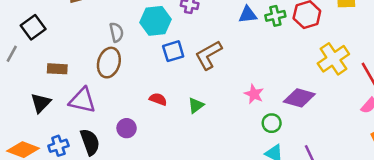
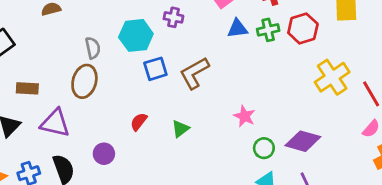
purple diamond: (299, 98) -> (303, 141), moved
red semicircle: (158, 99) -> (139, 122), turned -72

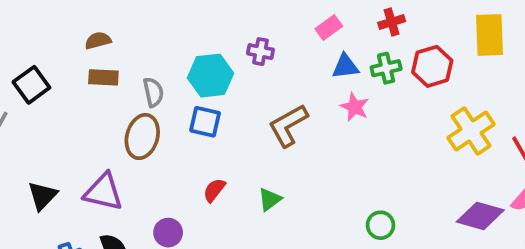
blue square: (155, 69) -> (205, 122), moved, turned 30
brown rectangle: (27, 88) -> (103, 77), moved
pink star: (244, 116) -> (355, 107), moved
purple diamond: (303, 141) -> (480, 216), moved

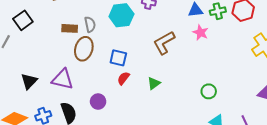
brown rectangle: (103, 77) -> (70, 28), moved
blue square: (205, 122) -> (118, 58), moved
green circle: (381, 225) -> (209, 91), moved

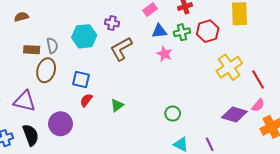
brown L-shape: (164, 43) -> (121, 49), moved
purple circle: (98, 102) -> (60, 124), size x1.5

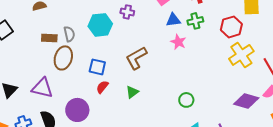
red hexagon: (208, 31) -> (231, 27), moved
brown L-shape: (121, 49) -> (136, 58), moved

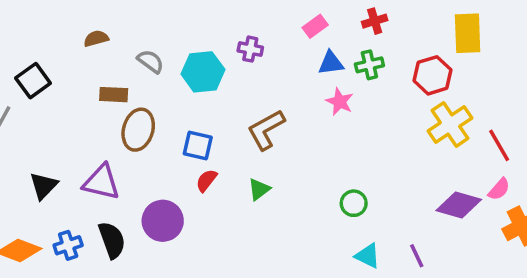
gray semicircle: (69, 34) -> (150, 61), moved, turned -42

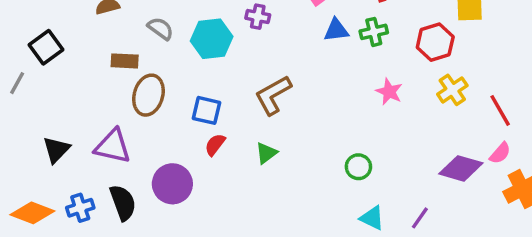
pink star: (340, 102) -> (389, 92), moved
yellow cross: (450, 124) -> (452, 90), size x0.7
purple line: (417, 256) -> (420, 218), turned 60

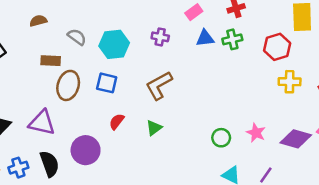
purple cross: (258, 17) -> (160, 37), moved
yellow cross: (452, 90) -> (290, 82), turned 35
pink star: (389, 92) -> (256, 133), moved
blue square: (207, 110) -> (107, 83), moved

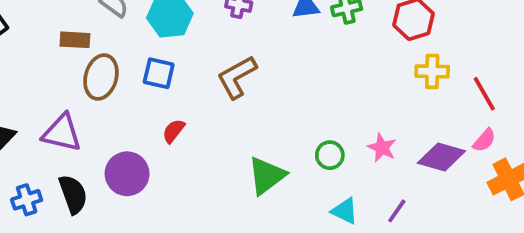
green triangle: (154, 128) -> (267, 176), moved, size x1.6

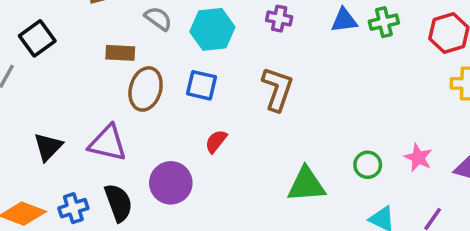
brown L-shape: (237, 77) -> (277, 89), turned 138
green triangle: (267, 176) -> (306, 185), turned 33

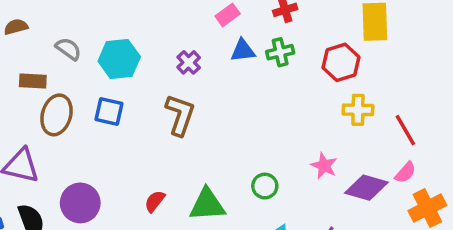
purple cross: (279, 19) -> (189, 62), moved, turned 35
red semicircle: (216, 141) -> (155, 201), moved
pink star: (418, 158) -> (324, 166), moved

